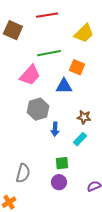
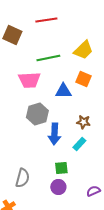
yellow trapezoid: (84, 33) -> (83, 50), moved
orange square: (77, 67) -> (83, 79), moved
pink trapezoid: (30, 75) -> (29, 80), turned 45
blue arrow: (55, 129) -> (54, 134), size x1.5

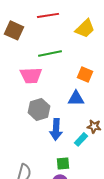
yellow trapezoid: (83, 50) -> (85, 28), moved
blue triangle: (63, 91) -> (76, 98), moved
brown star: (83, 122) -> (94, 126), moved

